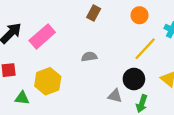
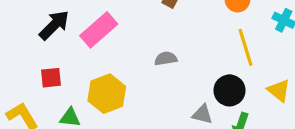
yellow line: (145, 49) -> (245, 47), turned -60

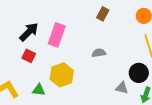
pink rectangle: (99, 30) -> (57, 35), turned -30
red square: (51, 78) -> (29, 56), moved, turned 32

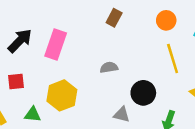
red square: (29, 56) -> (16, 81), moved, turned -32
black circle: (139, 73) -> (143, 93), moved
gray triangle: (122, 88) -> (122, 114), moved

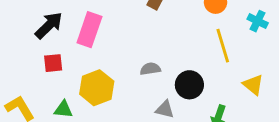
gray semicircle: (109, 67) -> (150, 69), moved
red square: (16, 81) -> (53, 63), moved

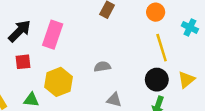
black circle: (189, 85) -> (157, 80), moved
yellow triangle: (253, 85) -> (186, 80), turned 42

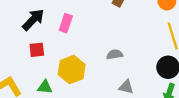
pink rectangle: (53, 35) -> (66, 23), size x0.7

